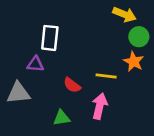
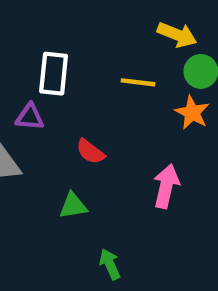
yellow line: (106, 76) -> (138, 82), moved
pink arrow: (100, 106) -> (166, 186), moved

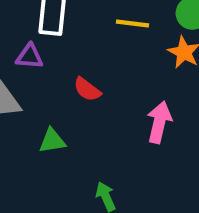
green triangle: (73, 206) -> (52, 141), moved

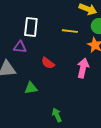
pink arrow: (159, 122) -> (83, 68), moved

